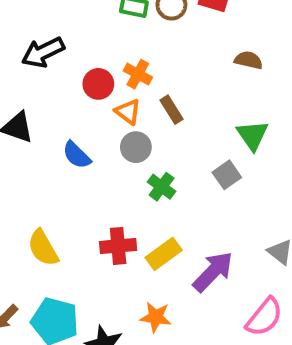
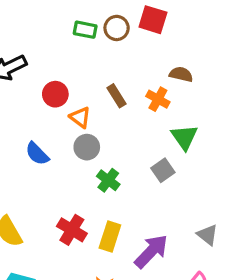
orange cross: (138, 74) -> (158, 99), moved
brown rectangle: (171, 110) -> (117, 96), moved
red cross: (118, 246) -> (72, 230), turned 36
yellow rectangle: (164, 254) -> (110, 236), turned -36

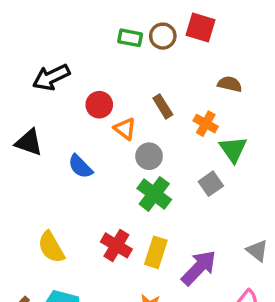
orange cross: (158, 99) -> (206, 124), moved
gray circle: (87, 147) -> (149, 156), moved
green cross: (108, 180) -> (154, 194), size x1.4

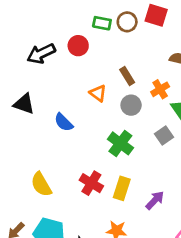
red circle: (99, 105) -> (78, 46), moved
orange cross: (206, 124) -> (160, 89), turned 30
gray circle: (149, 156) -> (131, 105), moved
purple arrow: (199, 268) -> (155, 200), size x0.7

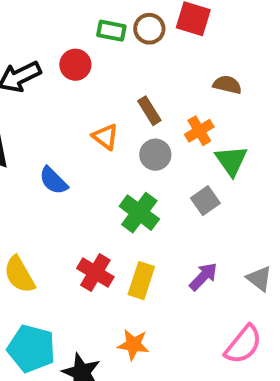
purple arrow: (155, 200) -> (203, 277), moved

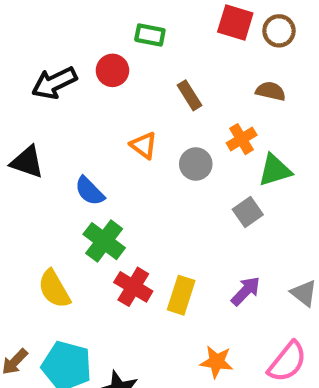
brown circle: (149, 29) -> (279, 31), moved
brown rectangle: (149, 111) -> (189, 95), moved
green triangle: (231, 161) -> (275, 170), turned 48
green cross: (139, 213) -> (104, 241), moved
orange star: (133, 345) -> (217, 362), moved

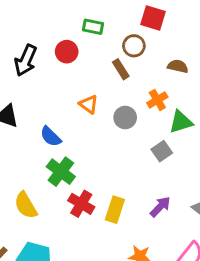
brown circle: (279, 31) -> (134, 46), moved
black arrow: (54, 83) -> (26, 60), turned -40

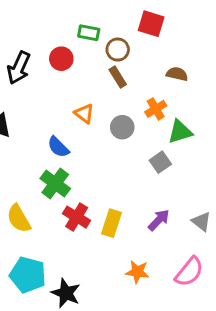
brown circle: (134, 46) -> (118, 50), moved
blue semicircle: (51, 136) -> (58, 147), moved

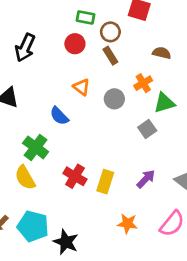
red circle: (61, 59) -> (75, 44), moved
green cross: (55, 184) -> (36, 147), moved

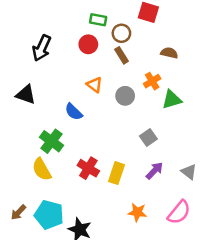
gray square: (147, 129) -> (148, 138), moved

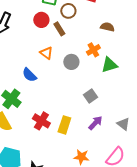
brown rectangle: (121, 55) -> (59, 29), moved

